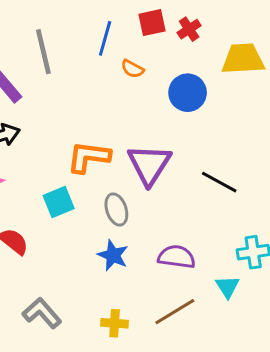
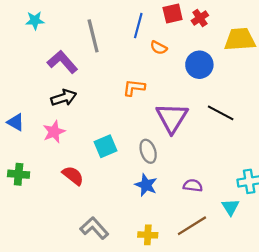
orange L-shape: (89, 157) -> (134, 88), moved, size x0.7
black line: (219, 182) -> (221, 113), moved
purple semicircle: (177, 257) -> (193, 186), size x0.7

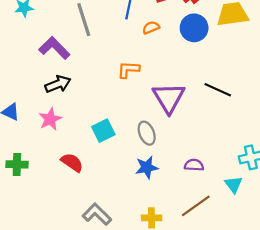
orange semicircle: (159, 48) -> (151, 28), turned 133
blue circle: (199, 65) -> (194, 28), moved
blue star: (146, 185) -> (147, 167), turned -30

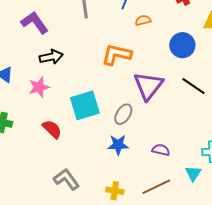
blue circle: (194, 28) -> (182, 45), moved
purple L-shape: (54, 48) -> (35, 23), moved
orange L-shape: (128, 70) -> (117, 55), size x1.4
cyan square: (103, 131) -> (85, 105), size x1.4
gray ellipse: (147, 133) -> (123, 114), turned 45

